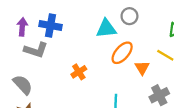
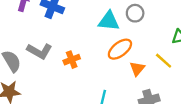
gray L-shape: (36, 50) -> (39, 51), moved

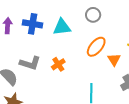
gray circle: (135, 13) -> (93, 15), moved
cyan triangle: (109, 21) -> (62, 27), moved

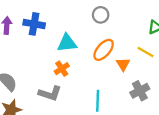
cyan triangle: (62, 27) -> (67, 43), moved
gray L-shape: (30, 63) -> (50, 93), moved

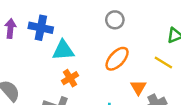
cyan triangle: (67, 43) -> (63, 50), moved
orange triangle: (123, 64) -> (138, 87), moved

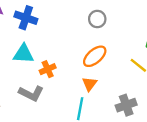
cyan triangle: (63, 50) -> (23, 54), moved
orange triangle: (138, 87) -> (90, 84), moved

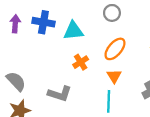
cyan triangle: (23, 54) -> (73, 31), moved
orange cross: (48, 69) -> (81, 62), moved

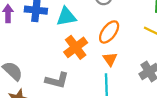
orange cross: (81, 62) -> (76, 47), size x1.5

